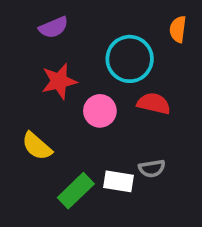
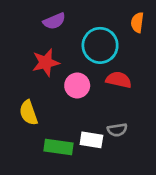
purple semicircle: (54, 27) -> (54, 21), moved
yellow semicircle: (37, 146) -> (29, 113), turned 30
green rectangle: (76, 191) -> (59, 147), turned 52

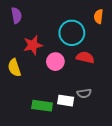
purple semicircle: (54, 21) -> (16, 15), moved, turned -77
yellow semicircle: (29, 113) -> (14, 68), moved

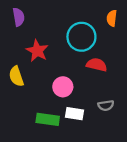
red star: (33, 45) -> (37, 51), turned -30
pink circle: (55, 62) -> (63, 87), moved
gray semicircle: (84, 93) -> (106, 105), moved

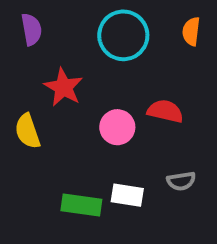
cyan circle: (81, 37) -> (123, 35), moved
pink circle: (63, 87) -> (117, 127), moved

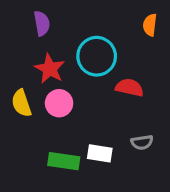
purple semicircle: (32, 29) -> (42, 23), moved
cyan circle: (123, 35) -> (97, 56), moved
pink circle: (117, 127) -> (59, 103), moved

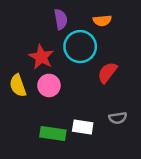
purple semicircle: (42, 23) -> (61, 19), moved
orange semicircle: (150, 25) -> (102, 21), moved, turned -102
red semicircle: (130, 88) -> (107, 72), turned -65

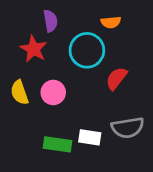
purple semicircle: (61, 19) -> (50, 21), moved
red star: (41, 57) -> (34, 49), moved
gray semicircle: (118, 118) -> (128, 128), size x1.6

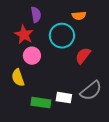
yellow semicircle: (20, 92) -> (18, 78), moved
pink circle: (53, 92) -> (32, 56), moved
gray semicircle: (128, 128) -> (91, 91), turned -30

